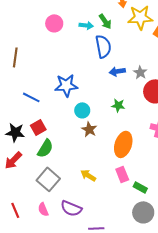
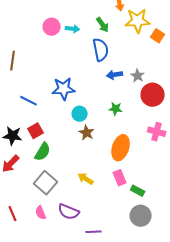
cyan arrow: (86, 25) -> (73, 29), moved

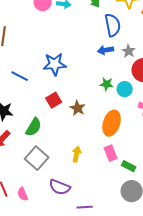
blue semicircle: (101, 50) -> (113, 25), moved
cyan circle: (80, 114) -> (125, 89), moved
red square: (36, 131) -> (54, 100), moved
yellow arrow: (86, 179) -> (77, 154), turned 70
pink semicircle: (41, 213) -> (23, 194), moved

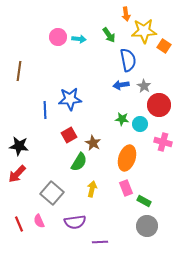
blue line: (20, 76) -> (45, 110), moved, turned 60
green semicircle: (34, 127) -> (79, 162), moved
purple semicircle: (60, 187) -> (75, 222), turned -30
pink semicircle: (23, 194) -> (39, 221), moved

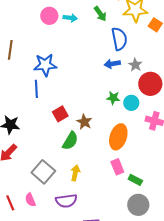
blue star: (70, 99) -> (45, 65), moved
yellow arrow: (92, 189) -> (75, 173), moved

